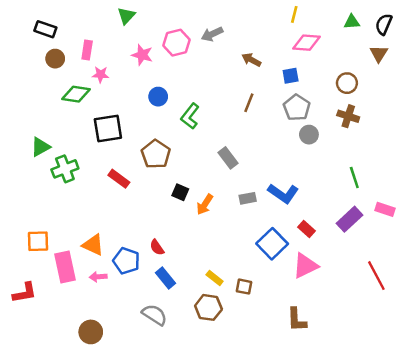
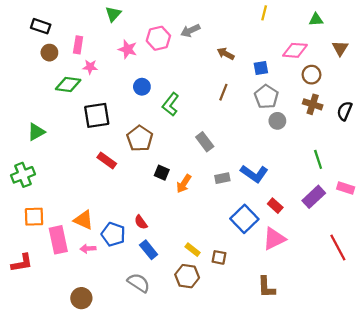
black semicircle: (384, 24) -> (345, 111), moved
pink diamond: (307, 43) -> (295, 50), moved
green cross: (65, 169) -> (23, 175), moved

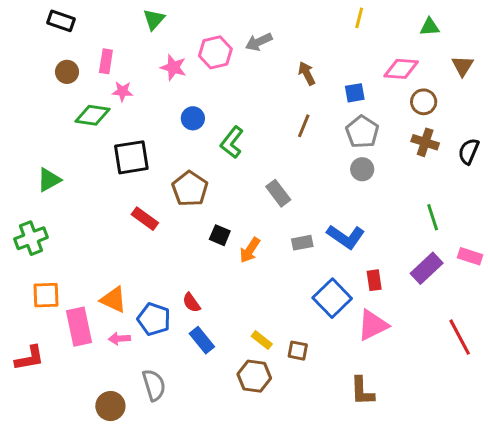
black rectangle: (41, 26) -> (61, 21), moved
brown arrow: (226, 54) -> (307, 73), turned 35
gray circle: (277, 121) -> (362, 169), moved
red rectangle: (275, 206) -> (374, 280), turned 40
gray semicircle: (139, 283) -> (154, 385), moved, turned 40

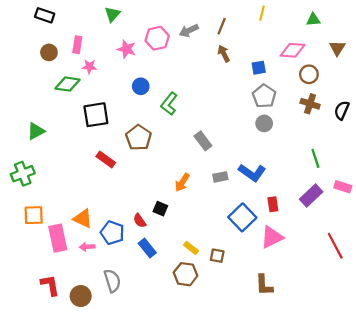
brown line: (304, 126) -> (222, 26), moved
black square: (220, 235) -> (160, 209), moved
red L-shape: (30, 358) -> (50, 285), moved, turned -90

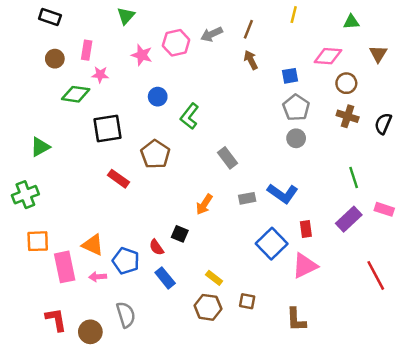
brown square: (217, 256) -> (247, 301), moved

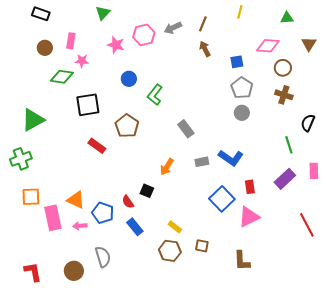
black semicircle: (383, 124) -> (308, 123), moved
green triangle: (40, 147) -> (33, 120), size x1.4
pink rectangle: (384, 209) -> (314, 171), turned 70
red L-shape: (56, 320) -> (33, 272), moved

